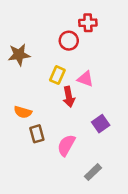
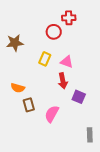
red arrow: (69, 97) -> (63, 81), moved
purple square: (101, 124) -> (79, 97), turned -32
gray rectangle: (93, 172) -> (90, 135), moved, turned -48

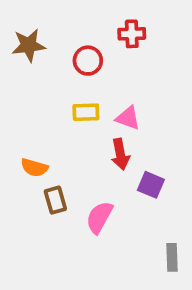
red circle: (54, 32) -> (88, 61), moved
brown star: (15, 43) -> (29, 45), moved
yellow rectangle: (45, 59) -> (86, 112), turned 64

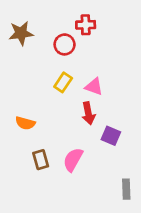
red cross: (132, 34) -> (86, 25), moved
yellow rectangle: (86, 112) -> (63, 82), turned -54
brown rectangle: (55, 200) -> (41, 160), moved

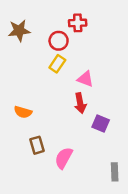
yellow rectangle: (63, 82) -> (57, 64), moved
pink semicircle: (73, 160) -> (64, 158), moved

